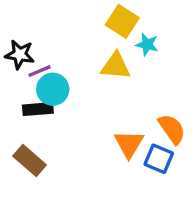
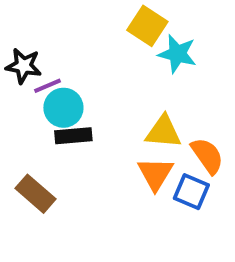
cyan star: (147, 45) -> (177, 54), size x1.4
yellow triangle: (116, 66) -> (163, 132), moved
black rectangle: (38, 109) -> (73, 136), moved

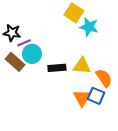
black rectangle: (73, 136) -> (57, 68), moved
orange triangle: (155, 174) -> (82, 98), moved
brown rectangle: (36, 194) -> (15, 62), moved

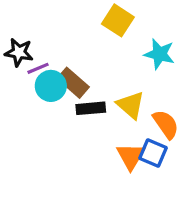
cyan star: (89, 27) -> (159, 54), moved
brown rectangle: (15, 62) -> (73, 83), moved
yellow triangle: (82, 66) -> (131, 105), turned 36

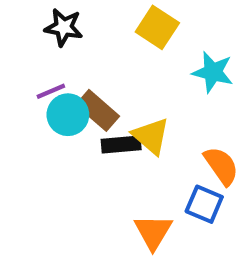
black star: (19, 52) -> (64, 27), moved
yellow triangle: (131, 105) -> (151, 136), moved
orange triangle: (131, 156) -> (153, 232), moved

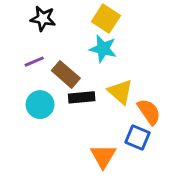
cyan star: (213, 72) -> (103, 49), moved
cyan circle: (68, 115) -> (40, 105), moved
yellow triangle: (151, 136) -> (120, 92), moved

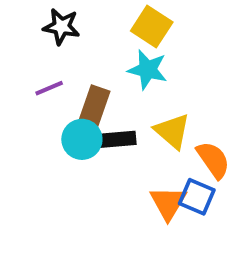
brown rectangle: (66, 74) -> (94, 107), turned 68
cyan circle: (40, 105) -> (82, 139), moved
orange triangle: (103, 156) -> (168, 203), moved

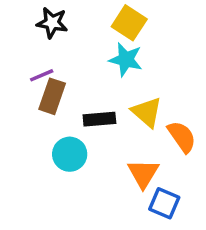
brown rectangle: (94, 107) -> (52, 96), moved
cyan circle: (82, 139) -> (70, 154), moved
blue square: (197, 197) -> (164, 203), moved

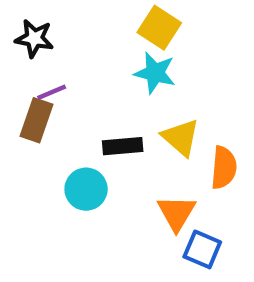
black star: (52, 23) -> (34, 38), moved
brown rectangle: (52, 96) -> (36, 120), moved
orange semicircle: (182, 137) -> (224, 168), turned 40

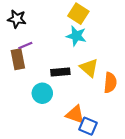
brown rectangle: (36, 120) -> (18, 59), turned -30
orange triangle: (176, 213) -> (75, 114), moved, turned -42
blue square: (202, 249) -> (88, 126), moved

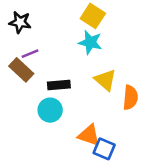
brown rectangle: (18, 59) -> (21, 70), turned -36
black rectangle: (60, 72) -> (59, 85), moved

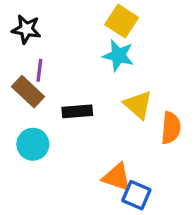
purple line: (30, 54) -> (39, 70), turned -60
cyan circle: (50, 110) -> (33, 144), moved

